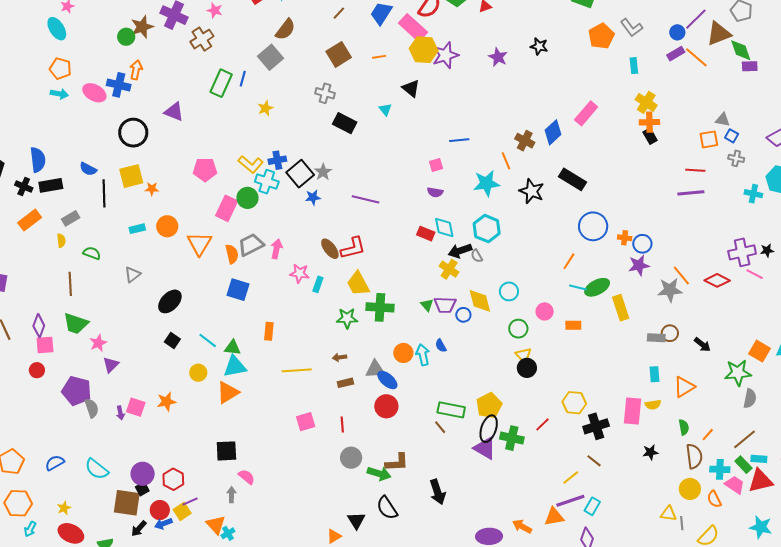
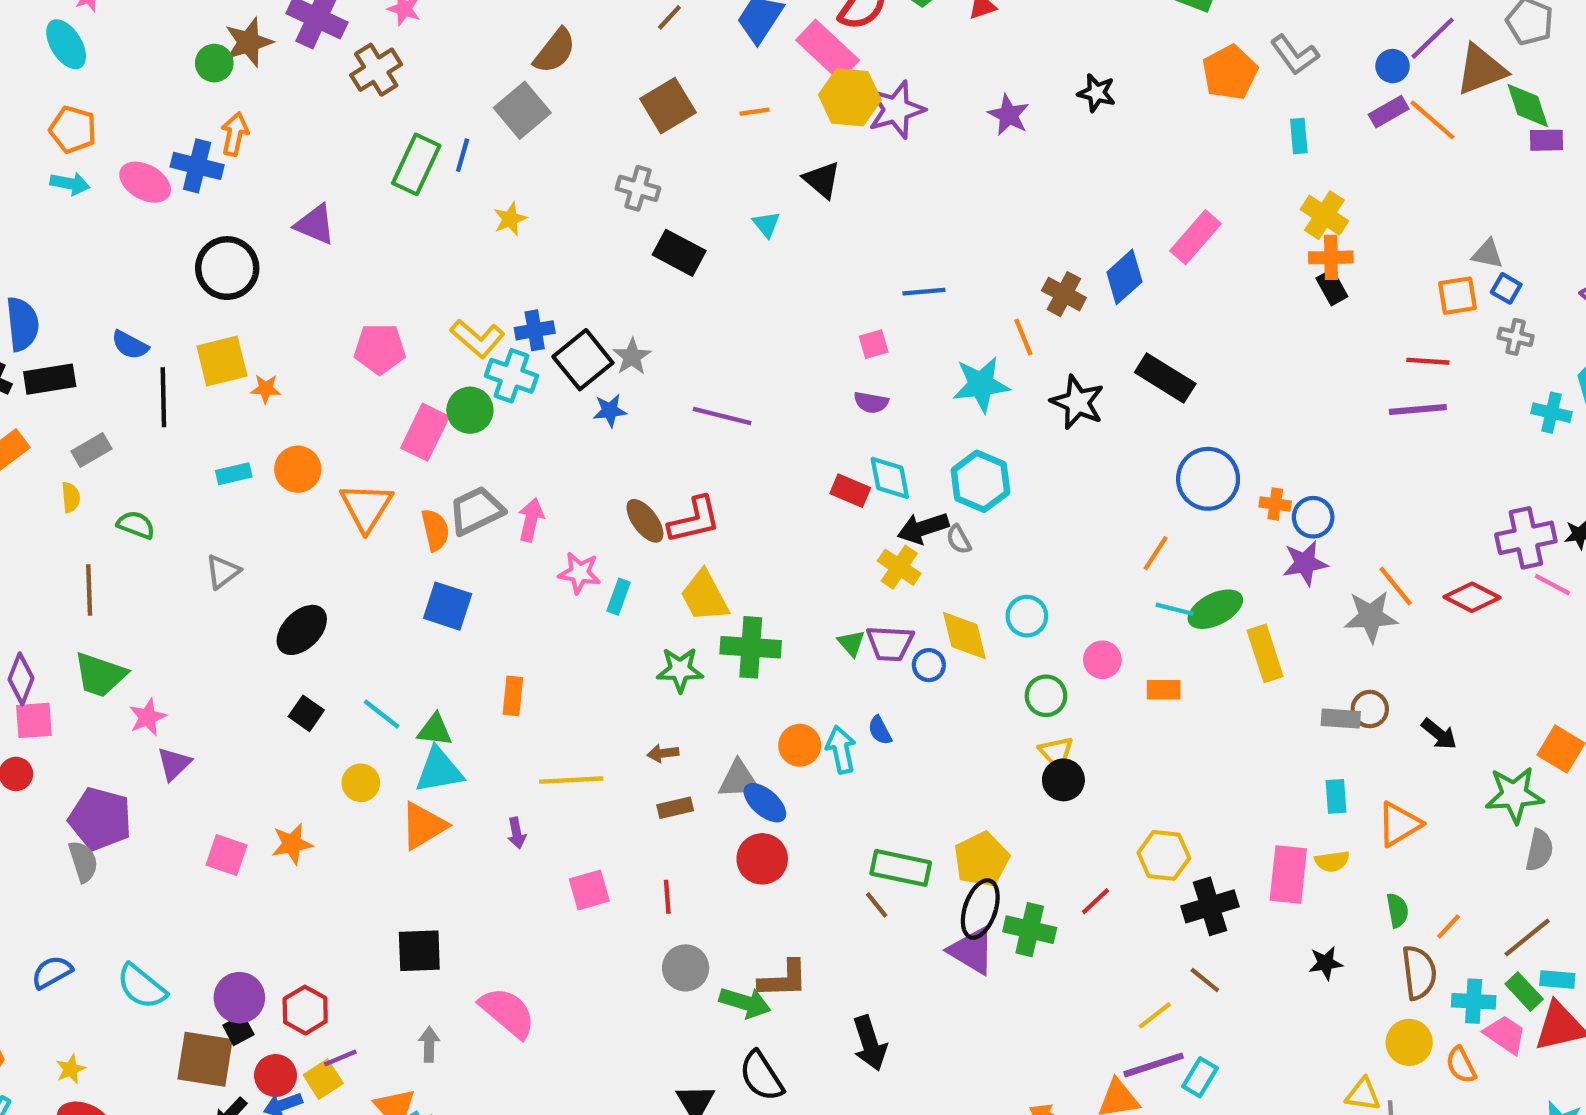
gray semicircle: (92, 408) -> (83, 861), moved
purple arrow: (120, 413) -> (517, 833), moved
pink semicircle: (247, 477) -> (507, 1012), moved, size x1.6

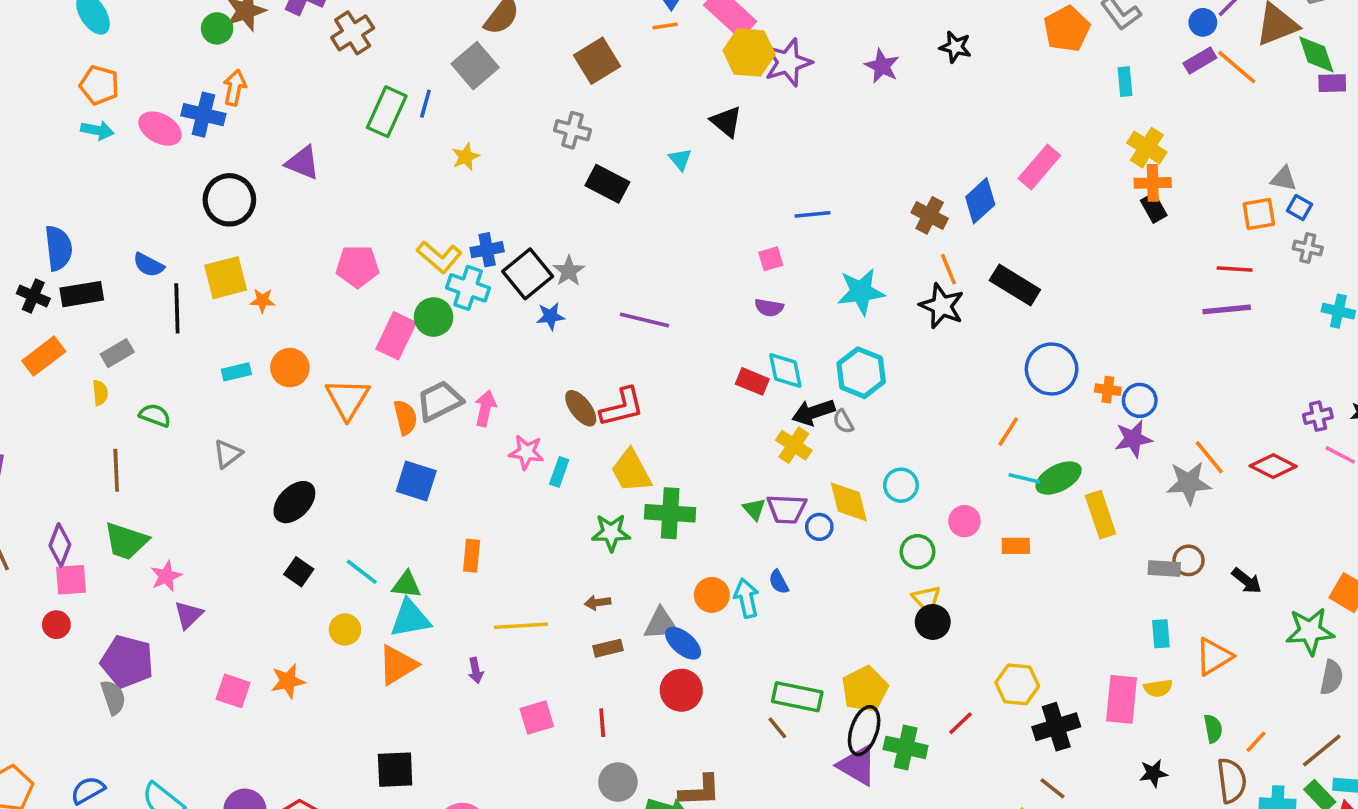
orange line: (755, 112) -> (665, 26), moved
orange line: (1023, 337) -> (948, 269), moved
purple cross: (1526, 538) -> (1318, 416), size x0.6

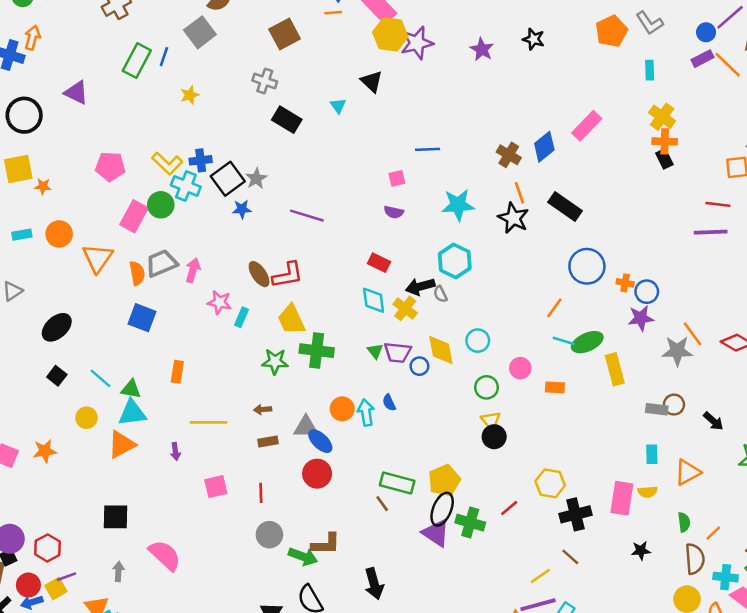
cyan diamond: (785, 371) -> (374, 300), moved

